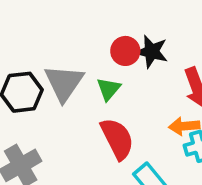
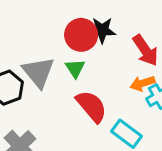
red circle: (125, 51) -> (81, 35), size x1.4

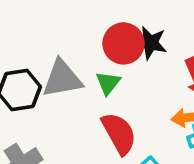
gray triangle: (38, 72) -> (62, 79), turned 48

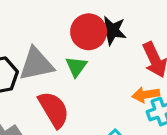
red semicircle: (119, 133) -> (54, 110), moved

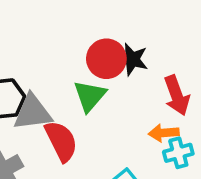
gray triangle: (36, 64) -> (33, 112), moved
green triangle: (76, 67) -> (90, 96), size x1.4

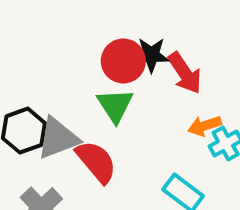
red arrow: (177, 95) -> (185, 73), moved

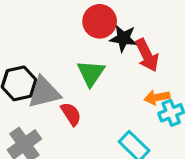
red circle: (123, 61) -> (100, 21), moved
red semicircle: (96, 162) -> (71, 114), size x0.7

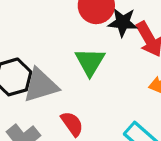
red semicircle: (71, 114) -> (72, 124), moved

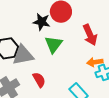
black star: (123, 22) -> (42, 22), moved

